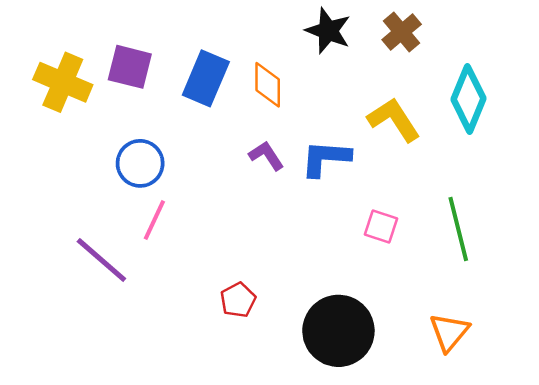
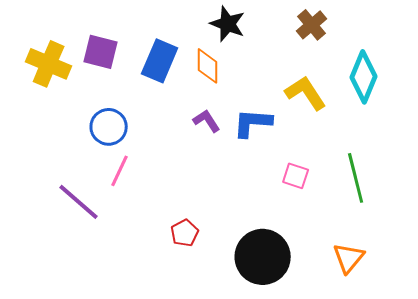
black star: (328, 31) -> (228, 24), moved

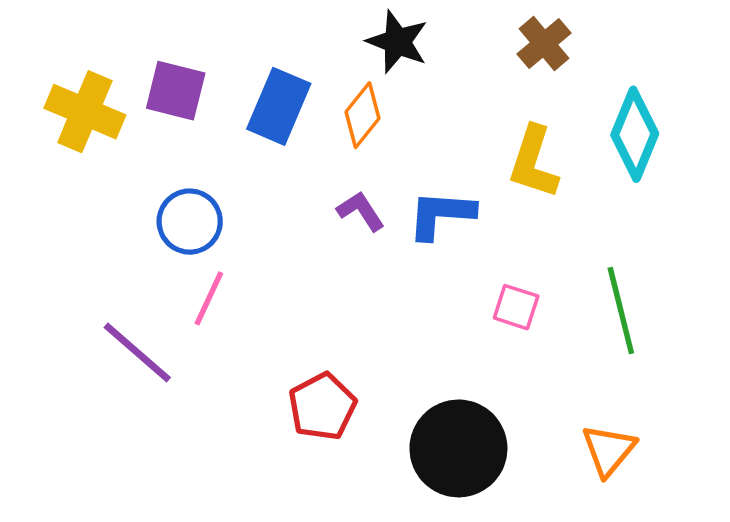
orange diamond: (208, 66) -> (362, 115), turned 39
yellow L-shape: (306, 93) -> (534, 162), turned -129
red pentagon: (185, 233) -> (322, 407), size x1.4

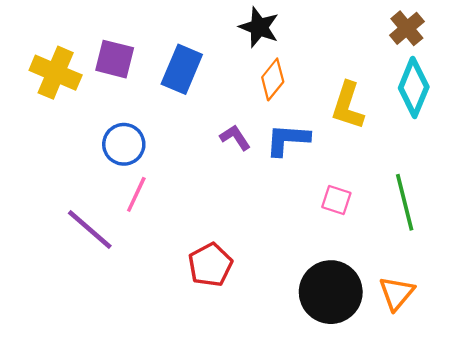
brown cross: (544, 44) -> (407, 28), moved
orange diamond: (362, 115) -> (273, 79), moved
black circle: (458, 448) -> (331, 292), moved

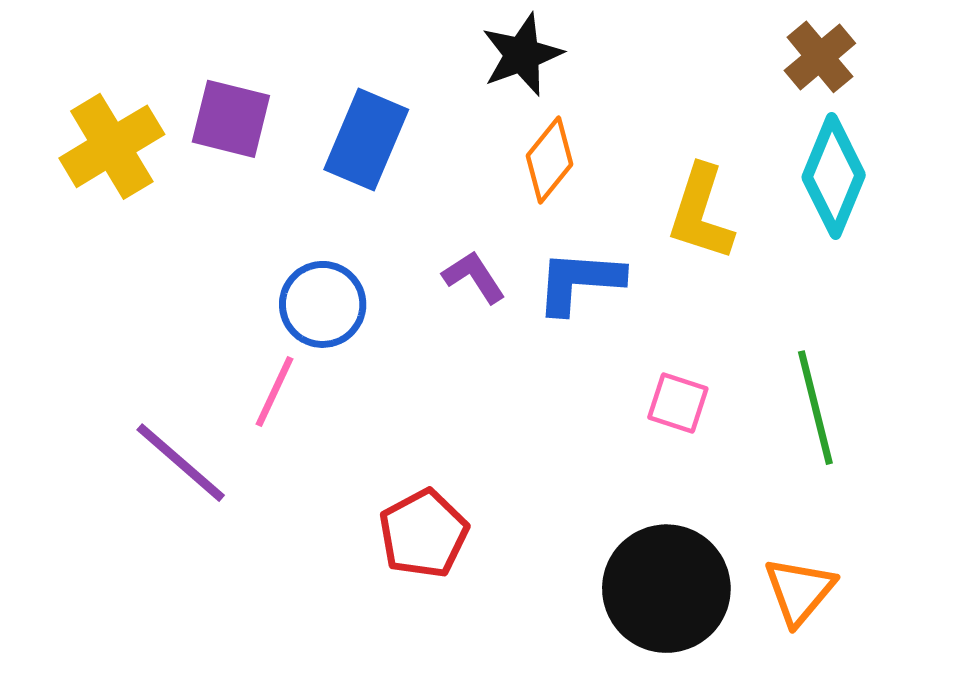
black star: (259, 27) -> (522, 55), turned 30
yellow cross: (56, 73) -> (112, 146), turned 36
blue circle: (124, 144) -> (323, 304), moved

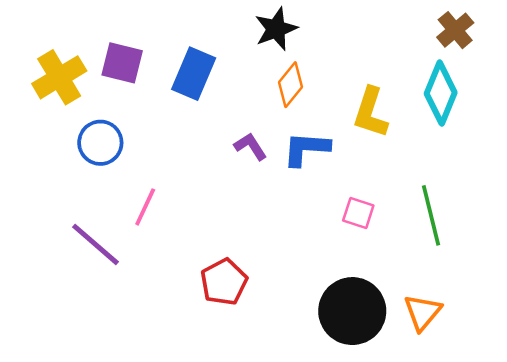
brown cross: (820, 57) -> (455, 30), moved
blue circle: (323, 304) -> (100, 143), moved

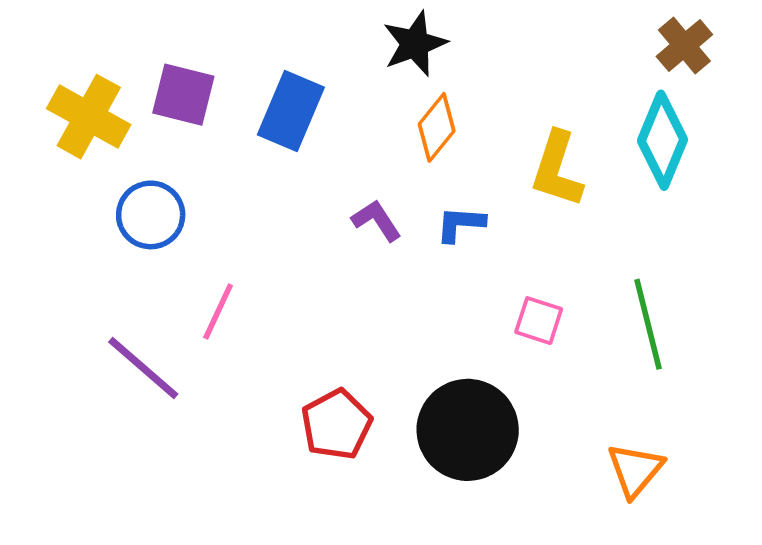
yellow cross: (59, 77) -> (89, 117), turned -30
blue L-shape: (306, 149) -> (460, 224), size x0.7
black circle: (352, 311) -> (468, 430), moved

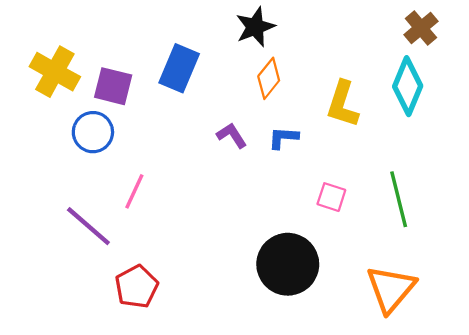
purple square: (183, 95) -> (113, 86), moved
red pentagon: (336, 424) -> (137, 287), moved
orange triangle: (635, 470) -> (391, 289), size x1.4

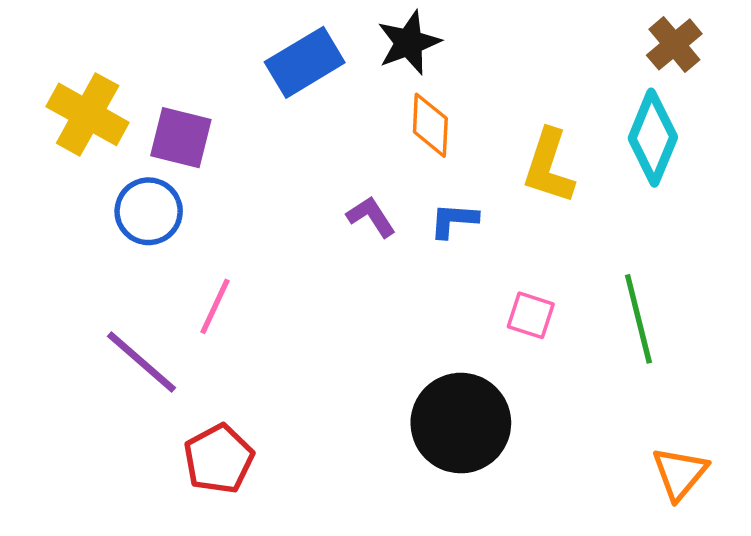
blue rectangle: (179, 68) -> (305, 62), moved, turned 36
orange diamond: (269, 78) -> (430, 125), turned -36
orange triangle: (391, 289) -> (680, 473), moved, size x0.7

